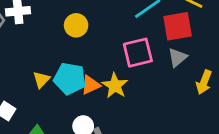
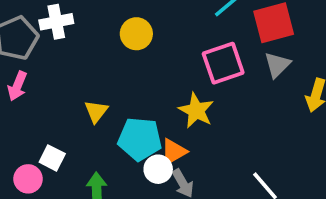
cyan pentagon: (70, 79) -> (140, 139), moved
orange triangle: (91, 85) -> (174, 152), moved

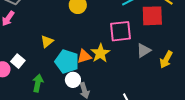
gray triangle: (277, 65) -> (144, 50), moved
orange triangle: (174, 152) -> (84, 56), moved

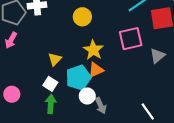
yellow star: (100, 53) -> (93, 50), moved
white square: (18, 61) -> (50, 84), moved
cyan pentagon: (67, 62) -> (78, 78), turned -30

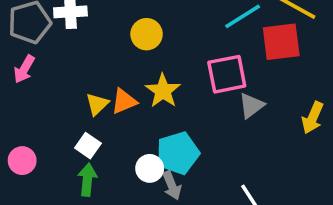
gray triangle: (157, 56) -> (251, 106), moved
orange triangle: (96, 70) -> (124, 101), moved
cyan pentagon: (78, 78) -> (178, 153), moved

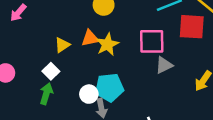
orange triangle: (124, 101) -> (90, 38), moved

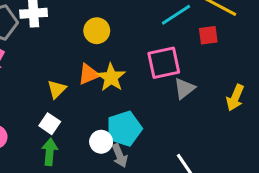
red square: (192, 27) -> (208, 35), size x0.6

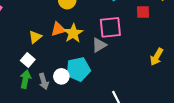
gray triangle: (184, 88) -> (99, 45), moved
gray arrow: (120, 156) -> (44, 81), moved

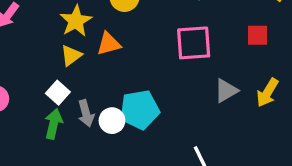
red square: (143, 12) -> (258, 35), moved
yellow star: (73, 33) -> (76, 21), moved
gray triangle: (99, 45) -> (226, 91), moved
gray arrow: (44, 81) -> (86, 113), moved

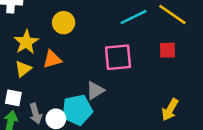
gray triangle: (226, 91) -> (95, 90), moved
white square: (58, 93) -> (13, 98), turned -30
yellow arrow: (267, 93) -> (170, 110), moved

